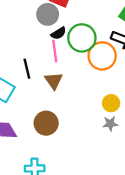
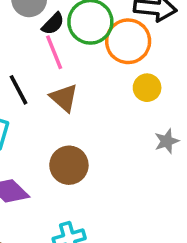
yellow circle: (111, 103) -> (147, 88), moved

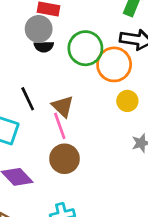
black semicircle: (53, 24) -> (44, 47), moved, turned 42
pink line: (54, 52) -> (60, 126), moved

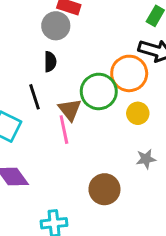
black semicircle: (44, 47) -> (50, 62), moved, turned -96
green circle: (85, 48) -> (99, 91), moved
brown circle: (65, 159) -> (104, 189), moved

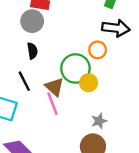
orange circle: (129, 73) -> (98, 50), size x0.6
yellow circle: (138, 113) -> (89, 83), moved
gray star: (146, 159) -> (99, 121), moved

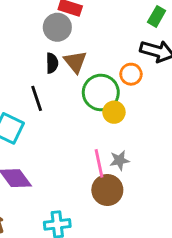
brown triangle: (55, 87) -> (75, 62), moved
pink line: (52, 104) -> (99, 163), moved

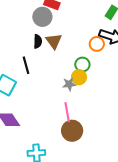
orange circle: (131, 74) -> (97, 44), moved
green circle: (101, 92) -> (82, 64), moved, size x0.6
gray star: (119, 160) -> (69, 84), moved

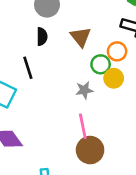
brown triangle: (54, 41) -> (81, 37), moved
orange circle: (97, 44) -> (117, 51), moved
yellow circle: (79, 77) -> (114, 78), moved

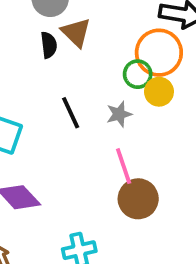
brown triangle: (81, 37) -> (76, 32), moved
orange circle: (117, 51) -> (159, 53), size x1.6
black line: (28, 68) -> (71, 113), moved

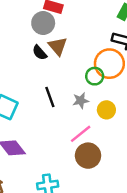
black semicircle: (49, 45) -> (40, 53), turned 140
yellow circle: (159, 92) -> (106, 110), moved
pink line: (124, 166) -> (81, 134), turned 65

